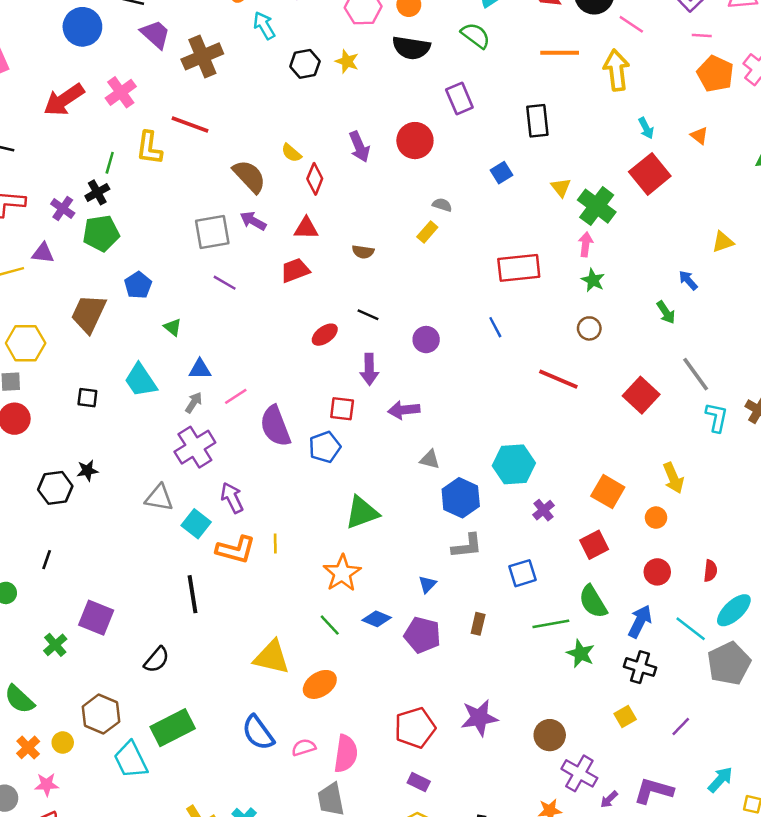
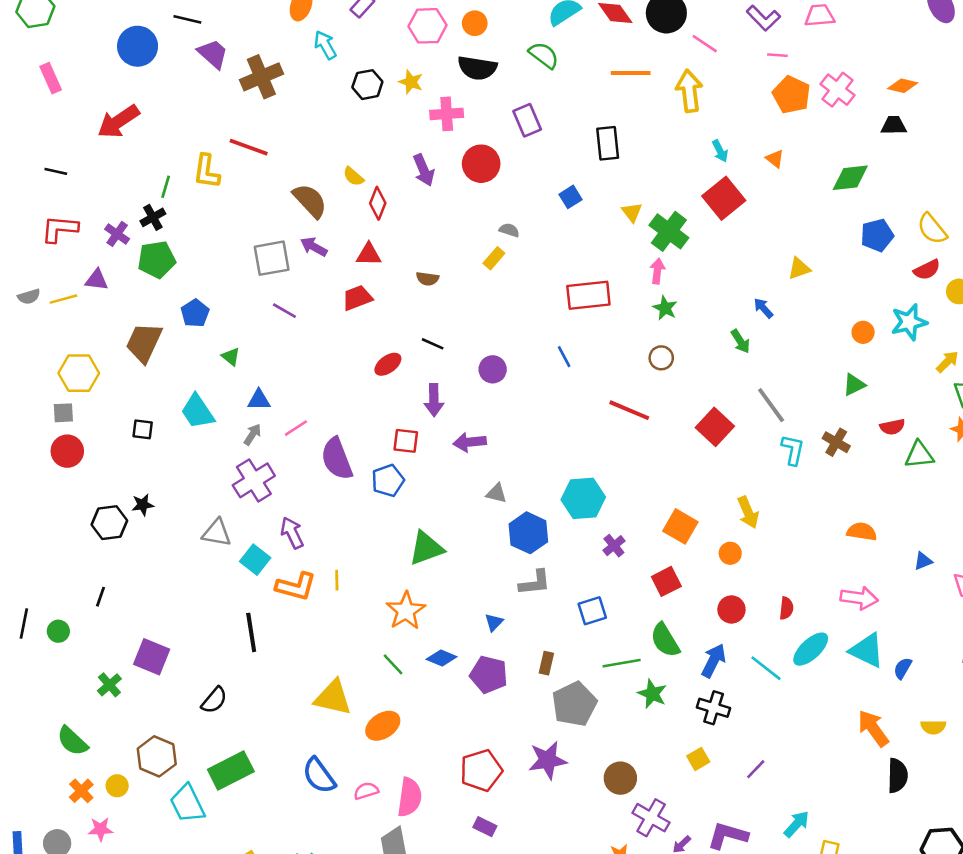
pink cross: (121, 92) -> (447, 114), moved, turned 32
gray pentagon: (729, 663) -> (574, 704), moved

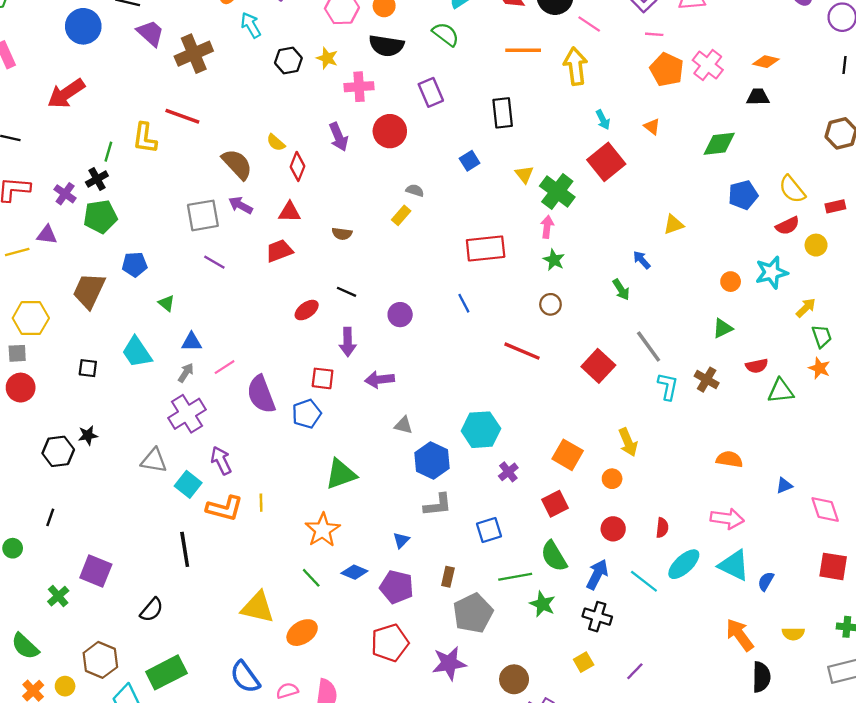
blue pentagon: (195, 313) -> (135, 264), turned 30
red pentagon: (481, 770) -> (390, 643), moved

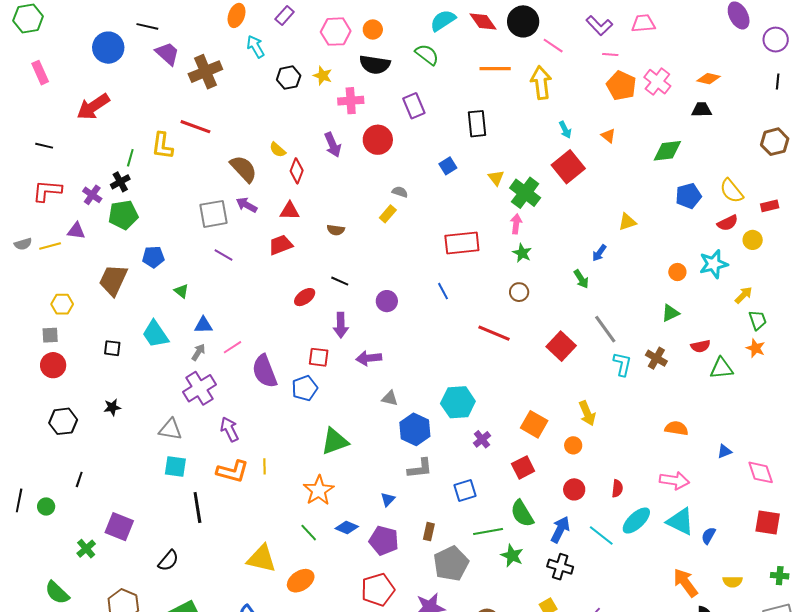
blue arrow: (642, 260) -> (599, 253), turned -102
yellow hexagon: (31, 318) -> (62, 304), size x0.7
black hexagon: (58, 451) -> (63, 421), moved
cyan square: (188, 484) -> (175, 466), moved, turned -30

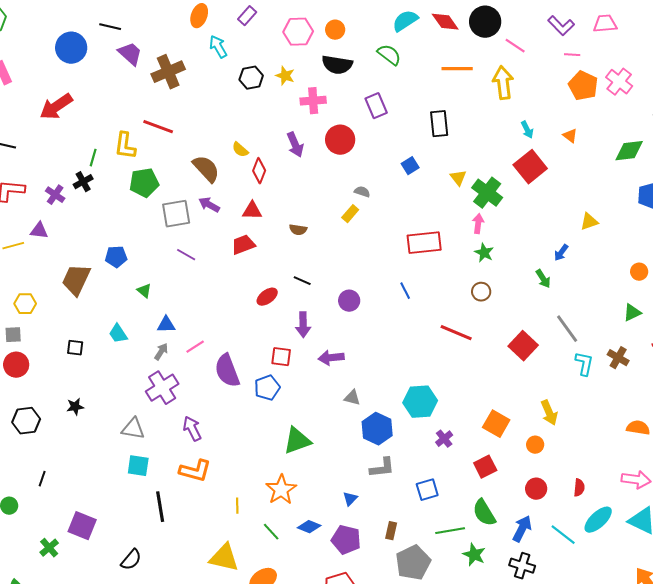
green pentagon: (123, 215) -> (144, 183), moved
cyan trapezoid: (155, 334) -> (118, 334), size x0.7
yellow line: (265, 466) -> (237, 506), moved

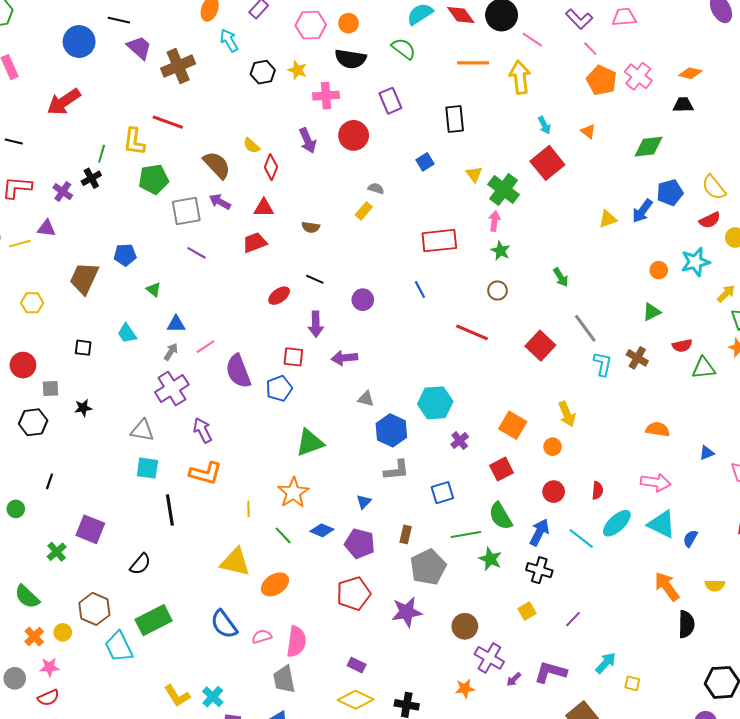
pink line: (572, 55) -> (590, 49), turned 42
blue arrow: (561, 253) -> (642, 211), moved, size x1.4
gray square: (13, 335) -> (50, 388), moved

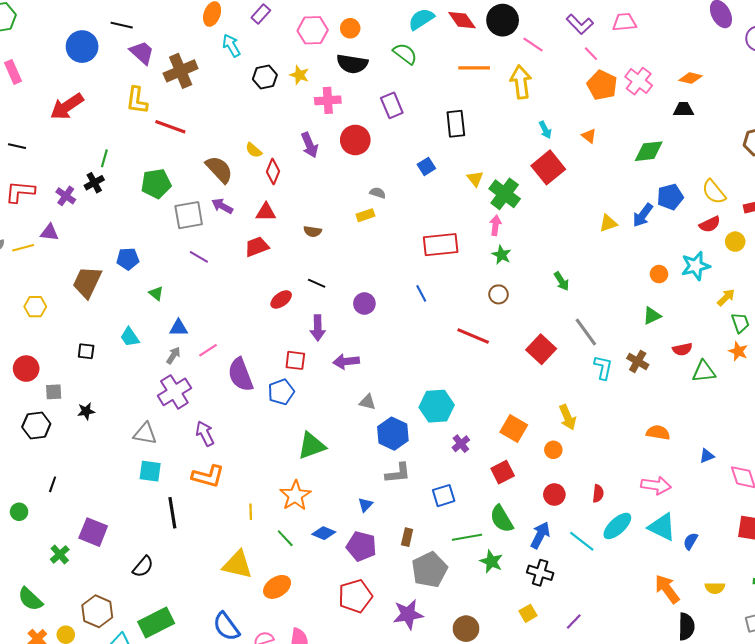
yellow L-shape: (134, 142) -> (137, 100), moved
yellow rectangle: (364, 211) -> (365, 215), turned 30

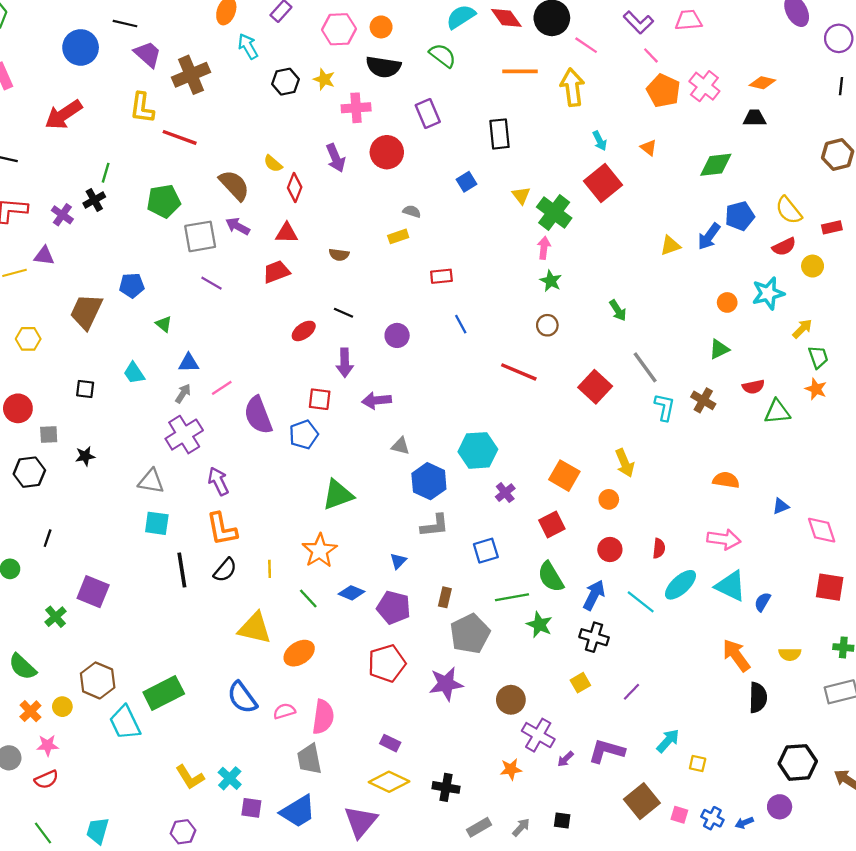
red rectangle: (441, 245) -> (441, 276), moved, size x0.6
orange L-shape: (208, 476) -> (222, 529), turned 64
black semicircle: (143, 567) -> (225, 570), moved

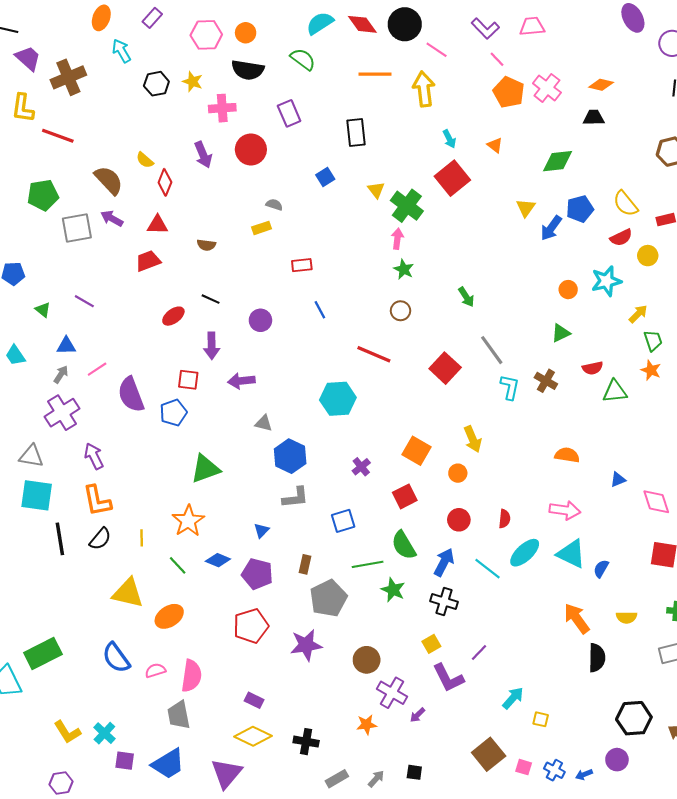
yellow triangle: (670, 246) -> (526, 208), moved, turned -36
purple line: (211, 283) -> (84, 301), moved
cyan hexagon: (478, 450) -> (338, 399), moved
cyan square: (157, 523) -> (37, 495), size x1.4
purple L-shape: (607, 751) -> (448, 678), moved, turned -132

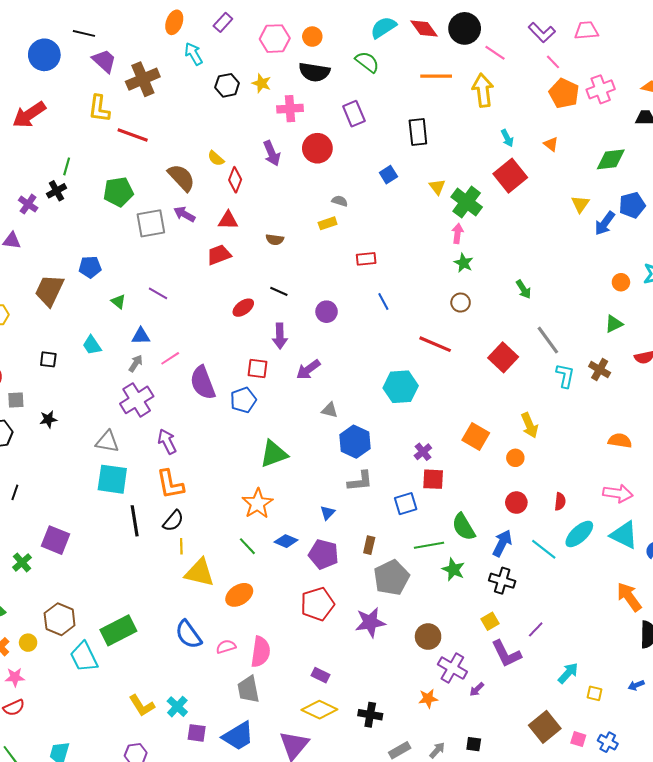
pink cross: (547, 88) -> (601, 89), turned 32
purple arrow: (241, 381) -> (308, 370), turned -30
red square: (405, 496) -> (433, 479), moved, turned 30
yellow line: (142, 538) -> (181, 546), moved
blue arrow: (584, 774) -> (636, 685), moved

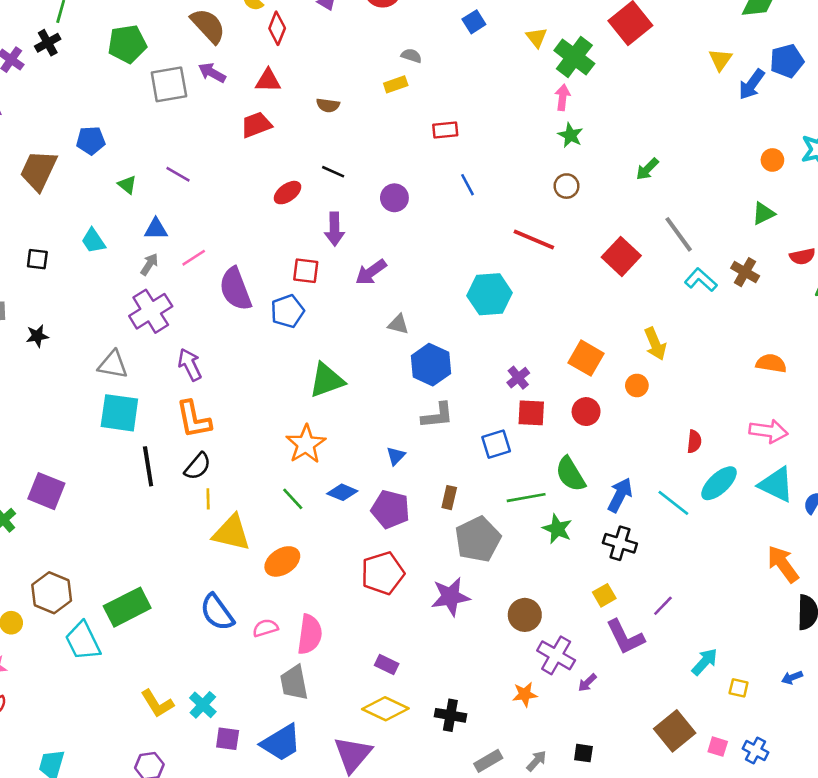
green arrow: (523, 289) -> (647, 169), turned 78
cyan L-shape: (565, 376) -> (701, 280), turned -60
red circle: (516, 503) -> (586, 412), moved

